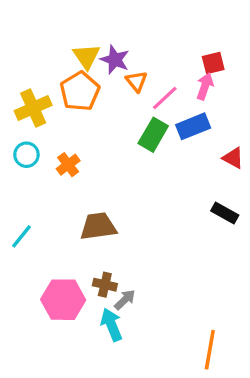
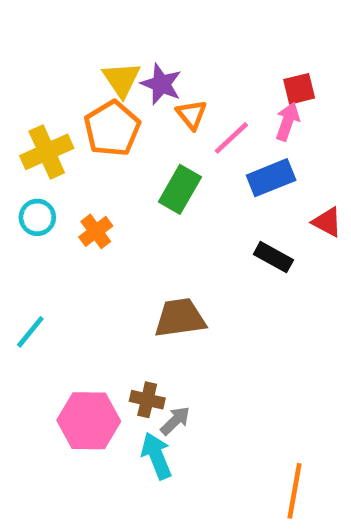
green rectangle: (153, 135) -> (180, 189), moved
black rectangle: (225, 213) -> (273, 257), moved
brown trapezoid: (98, 226) -> (180, 318), moved

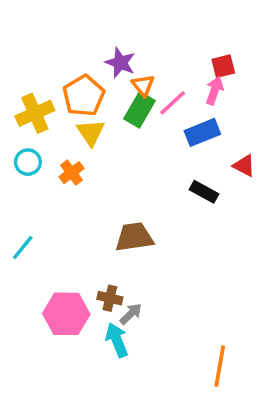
yellow triangle: (121, 79) -> (91, 132), moved
green rectangle: (180, 189) -> (140, 110), moved

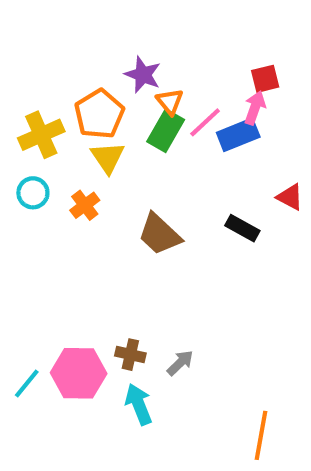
blue rectangle: (202, 132) -> (238, 135), moved
brown trapezoid: (134, 237) -> (159, 234), moved, turned -129
cyan line: (23, 248) -> (27, 384), moved
gray arrow: (131, 314) -> (180, 363), moved

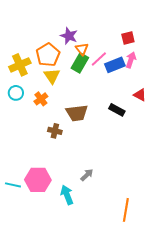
pink arrow: (255, 108) -> (131, 60), moved
brown trapezoid: (159, 234) -> (77, 113), turned -50
brown cross: (130, 355) -> (55, 131), moved
cyan line: (27, 384) -> (13, 185), turned 63

